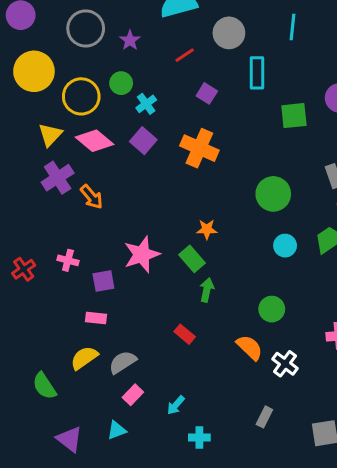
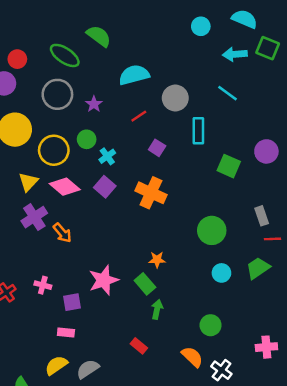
cyan line: (292, 27) -> (228, 93), turned -60
green square: (294, 116) -> (229, 166), turned 30

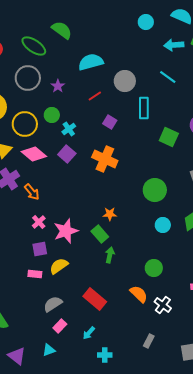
pink cross: (43, 285) -> (39, 222), moved, turned 32
red rectangle: (139, 346) -> (95, 299), moved, size x1.6
yellow semicircle: (56, 365) -> (59, 266), moved

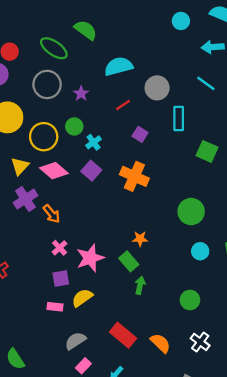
orange semicircle: (139, 294) -> (160, 343), moved

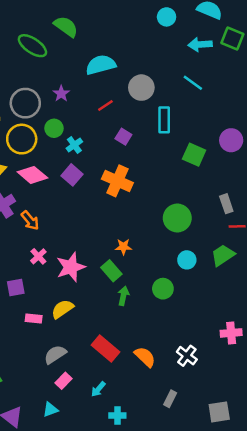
gray circle: (47, 84) -> (25, 103), moved
purple square: (61, 278) -> (16, 287), moved
green circle: (190, 300) -> (163, 289), moved

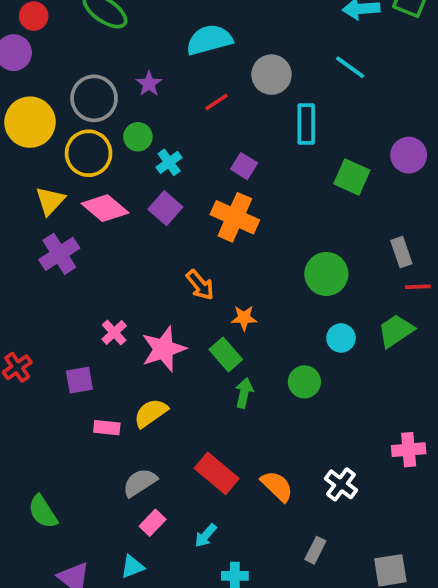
purple square: (123, 137) -> (244, 166), moved
orange arrow: (30, 220) -> (200, 285), moved

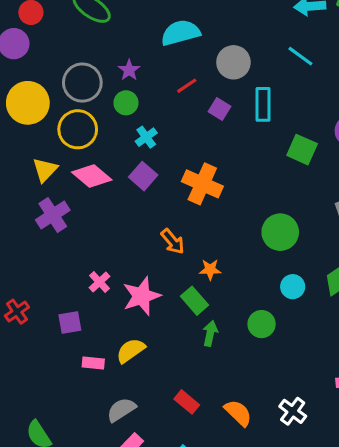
green circle: (138, 137) -> (126, 103), moved
purple square: (244, 166) -> (219, 109), moved
red rectangle: (217, 473) -> (187, 402), size x0.7

